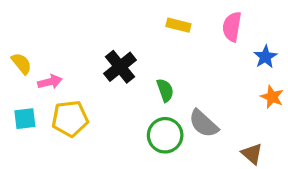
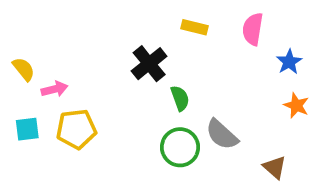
black cross: (120, 67) -> (149, 64), moved

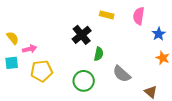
green semicircle: (180, 98) -> (99, 54), turned 32
cyan square: (27, 129) -> (12, 63), moved
green circle: (180, 147) -> (84, 81), moved

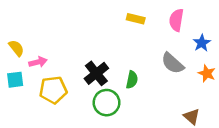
black cross: (82, 35) -> (96, 73), moved
green semicircle: (99, 54) -> (132, 80), moved
gray semicircle: (122, 74) -> (173, 63), moved

